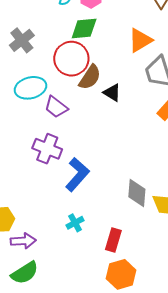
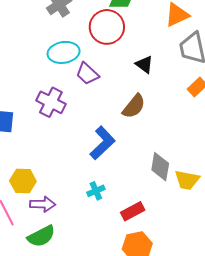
brown semicircle: (90, 77) -> (134, 106), moved
purple cross: (47, 149) -> (51, 102), moved
red rectangle: (113, 240) -> (133, 211), turned 40

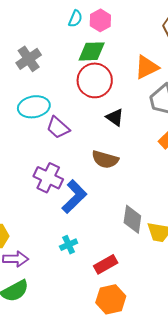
red circle: (107, 27) -> (95, 80), moved
purple cross: (51, 102) -> (48, 178), moved
brown semicircle: (134, 106) -> (105, 159), turned 68

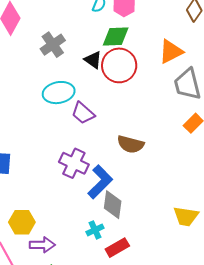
black triangle: (115, 117) -> (93, 60), moved
gray diamond: (132, 219) -> (113, 205), moved
red rectangle: (106, 264) -> (117, 248), moved

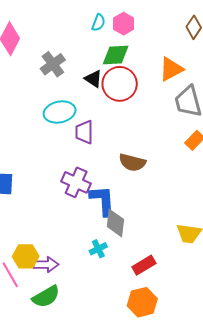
purple trapezoid: (83, 113) -> (84, 132), turned 50
blue L-shape: (100, 182) -> (103, 201), turned -48
yellow hexagon: (22, 222) -> (26, 256), moved
red rectangle: (117, 248) -> (144, 265), moved

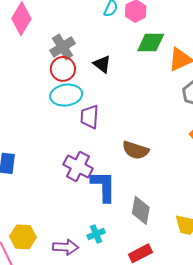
green diamond: (116, 55) -> (151, 43), moved
red circle: (120, 84) -> (63, 69), moved, size x0.7
gray diamond: (115, 223) -> (141, 210), moved
purple arrow: (46, 265) -> (66, 247), moved

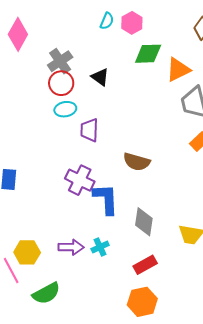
cyan ellipse: (66, 95) -> (65, 109), size x0.7
purple arrow: (66, 247) -> (71, 247), moved

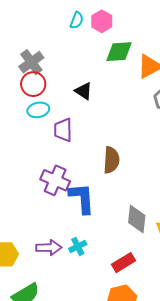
black triangle: (100, 77) -> (84, 91), moved
brown semicircle: (137, 162) -> (111, 160), turned -100
gray diamond: (144, 222) -> (137, 219), moved

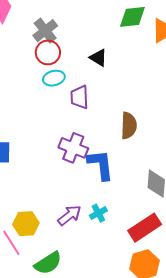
purple arrow: (49, 248) -> (69, 215), turned -35
red rectangle: (123, 263) -> (145, 228), size x1.4

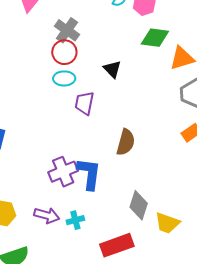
gray cross: (45, 31) -> (67, 30), turned -30
purple cross: (73, 148) -> (63, 172), moved, turned 32
purple arrow: (69, 215) -> (47, 215), turned 40

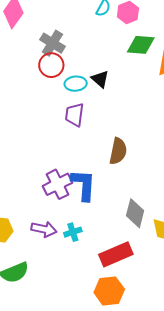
cyan ellipse: (64, 78) -> (76, 84), moved

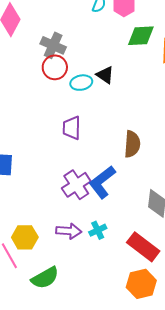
purple trapezoid: (74, 115) -> (72, 128), moved
blue L-shape: (84, 185) -> (102, 182), turned -124
red rectangle: (116, 254) -> (143, 247), turned 68

